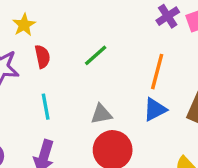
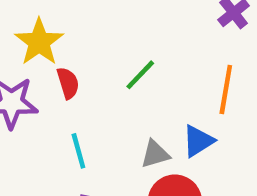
yellow star: (24, 25) -> (39, 42), size x1.5
blue triangle: (155, 109) -> (198, 141), moved

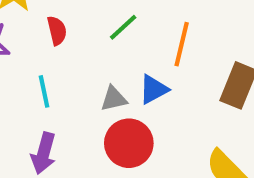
green line: (140, 75) -> (123, 27), moved
red semicircle: (68, 83) -> (57, 31), moved

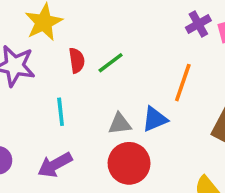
green line: (123, 27) -> (111, 63), moved
purple arrow: (44, 153) -> (55, 165), turned 40

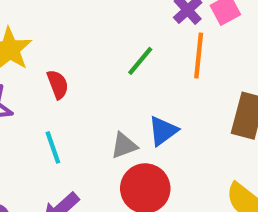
green line: (111, 63) -> (140, 61), moved
orange line: (183, 83) -> (199, 55), moved

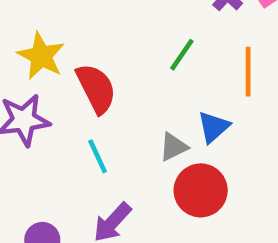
orange line: (199, 55) -> (248, 72), moved
red semicircle: (58, 84) -> (96, 88), size x1.6

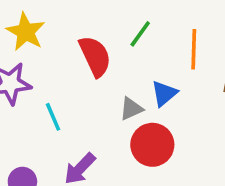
red semicircle: (96, 88) -> (95, 56), moved
cyan line: (98, 156) -> (53, 117), moved

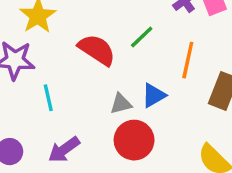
red semicircle: (95, 56) -> (97, 50), turned -42

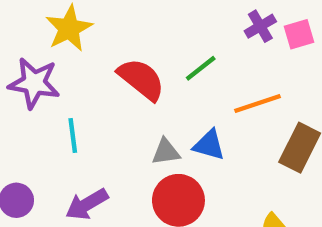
orange line: (188, 60) -> (257, 103), turned 54
blue triangle: (154, 95) -> (209, 145), turned 40

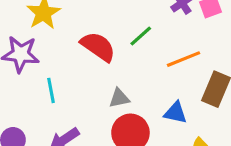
blue triangle: (209, 145) -> (175, 113), moved

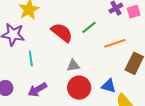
blue triangle: (175, 113) -> (109, 86), moved

